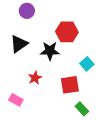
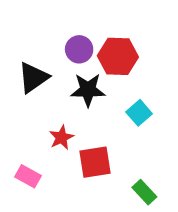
purple circle: (27, 11) -> (79, 49), moved
cyan square: (87, 64) -> (139, 113), moved
red square: (70, 85) -> (95, 162), moved

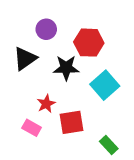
purple circle: (79, 49) -> (46, 29), moved
cyan square: (139, 113) -> (105, 85), size x1.5
pink rectangle: (28, 176) -> (32, 128), moved

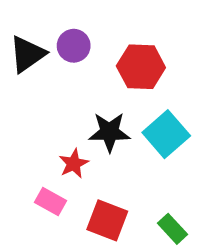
black triangle: (25, 59) -> (27, 54), moved
black star: (66, 68) -> (109, 132), moved
red square: (71, 122) -> (107, 220), moved, turned 30

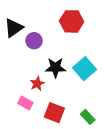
purple circle: (74, 46) -> (34, 41), moved
red hexagon: (141, 67) -> (72, 21), moved

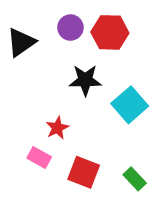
purple circle: (34, 41) -> (70, 28), moved
black star: (55, 68) -> (85, 80), moved

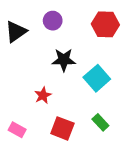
red hexagon: (110, 32) -> (105, 24), moved
pink rectangle: (39, 157) -> (17, 130), moved
green rectangle: (135, 179) -> (100, 122), moved

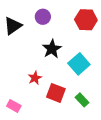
black star: (64, 60) -> (52, 49), turned -30
red square: (62, 128) -> (56, 93), moved

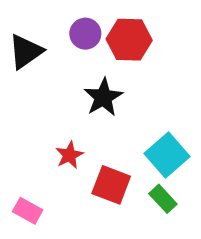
red hexagon: (86, 20) -> (129, 40), moved
cyan square: (79, 64) -> (167, 155), moved

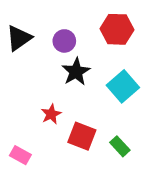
purple circle: (85, 34) -> (64, 41), moved
red hexagon: (129, 40) -> (117, 29), moved
cyan square: (167, 155) -> (123, 86), moved

